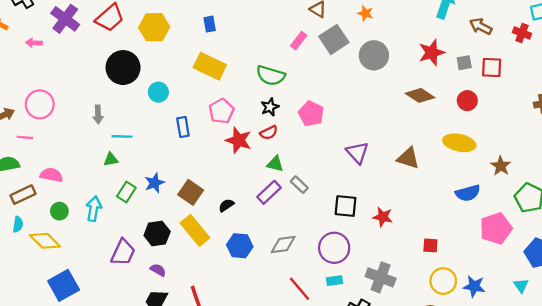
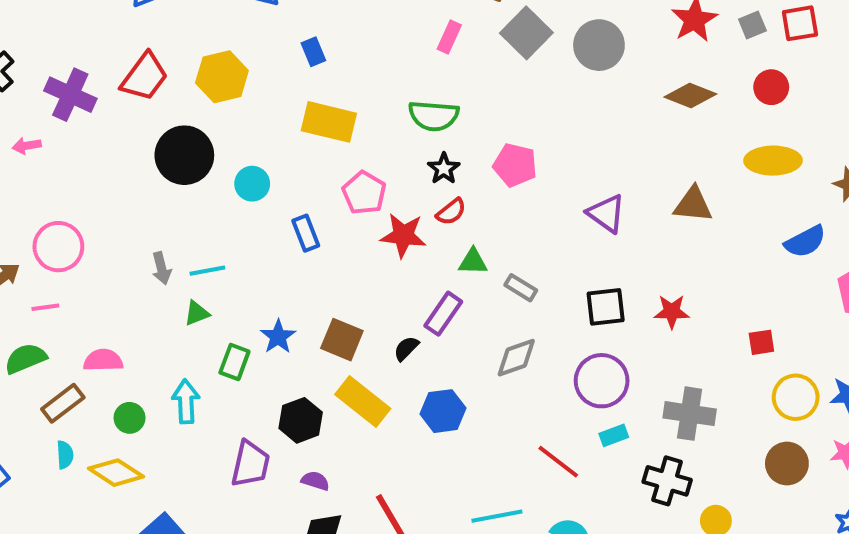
pink rectangle: (299, 41) -> (449, 37), moved
gray arrow: (98, 114) -> (161, 268), moved
purple rectangle: (269, 192) -> (443, 314), moved
gray diamond: (283, 244) -> (516, 358), moved

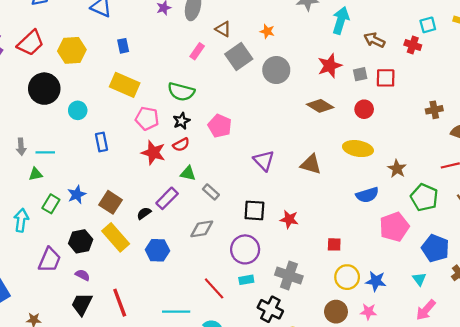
pink pentagon: (364, 193) -> (147, 118), moved, turned -30

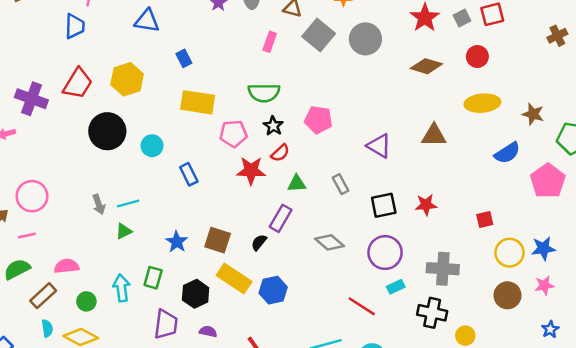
gray rectangle: (211, 192) -> (340, 184), moved, turned 35
green rectangle: (51, 204) -> (153, 278), moved
gray diamond: (202, 229) -> (329, 242), turned 65
blue hexagon: (157, 250) -> (273, 290), moved

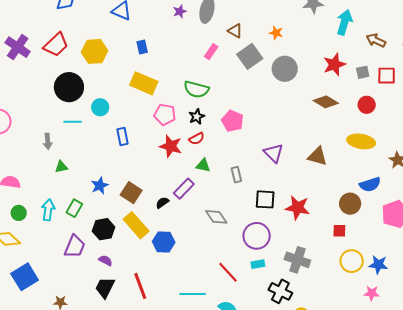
cyan line: (128, 204) -> (73, 122), moved
red star: (426, 205) -> (297, 208), size x1.4
brown circle: (507, 295) -> (350, 204), moved

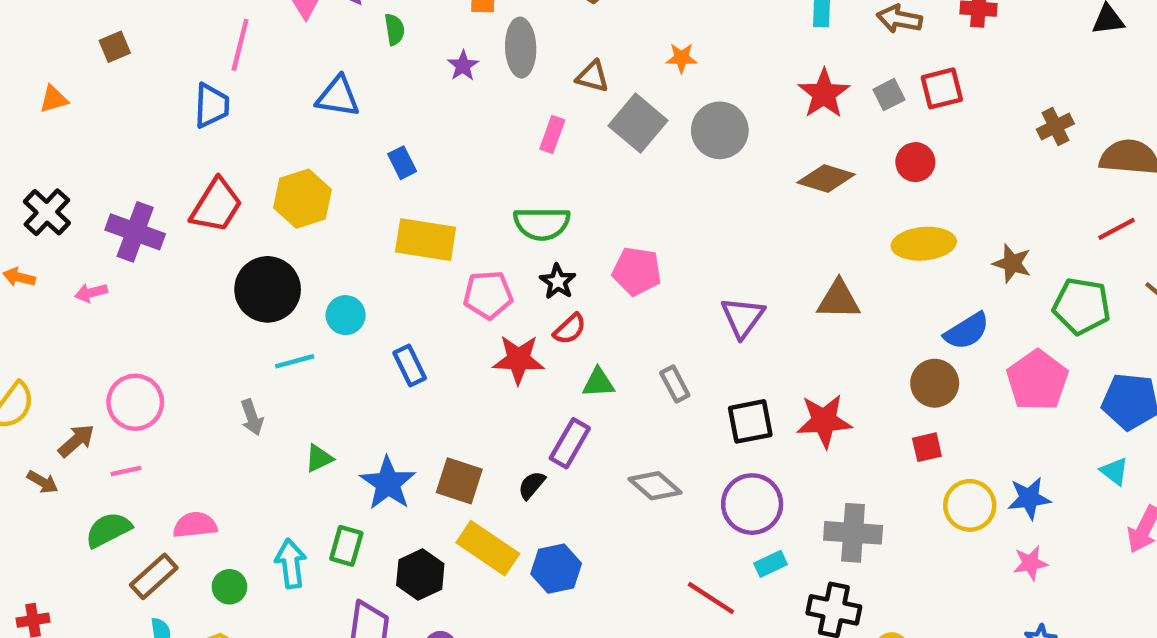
purple triangle: (274, 153) -> (743, 317), turned 35
green triangle: (61, 167) -> (319, 458), moved
blue star: (100, 186) -> (388, 483), size x1.4

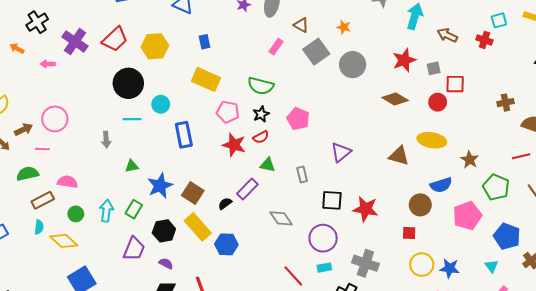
red square: (942, 88) -> (455, 84), moved
brown triangle: (839, 300) -> (399, 156), moved
blue rectangle: (410, 365) -> (184, 135), size x1.4

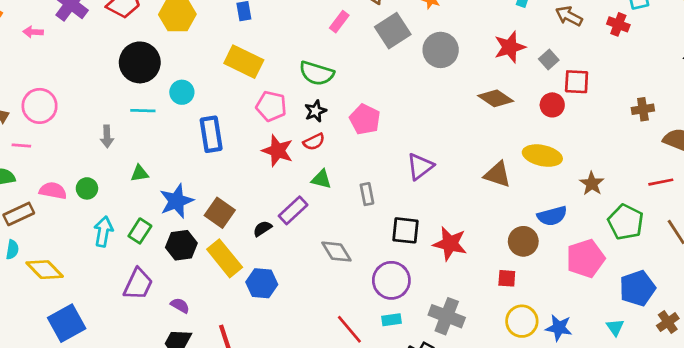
gray square: (434, 68) -> (549, 60), turned -32
green circle: (76, 214) -> (87, 188), moved
black hexagon: (164, 231) -> (181, 245), moved
blue pentagon: (507, 236) -> (637, 288), turned 30

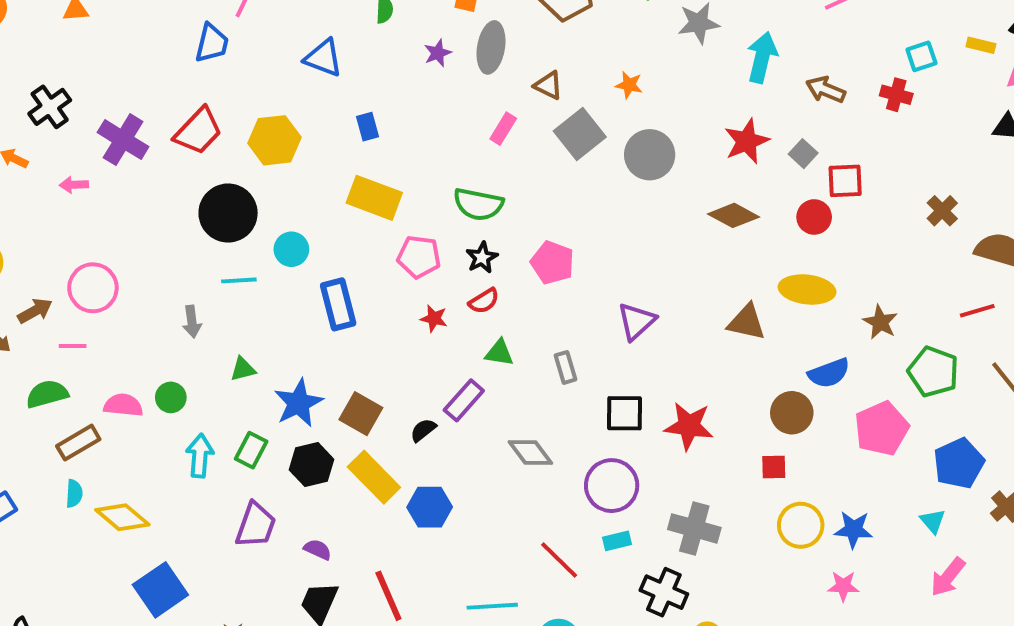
brown cross: (643, 109) -> (942, 211), turned -30
red star: (278, 151) -> (434, 318), size x0.6

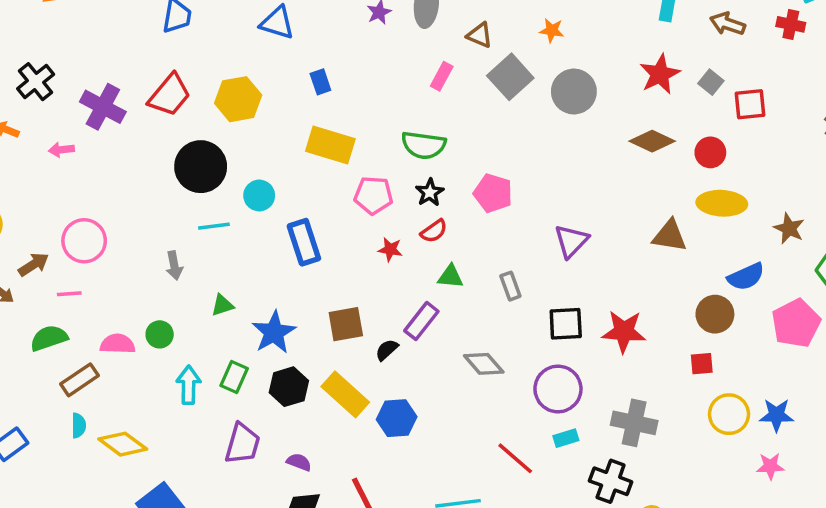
red circle: (814, 217) -> (710, 152), moved
brown square: (361, 414) -> (346, 324), moved, turned -36

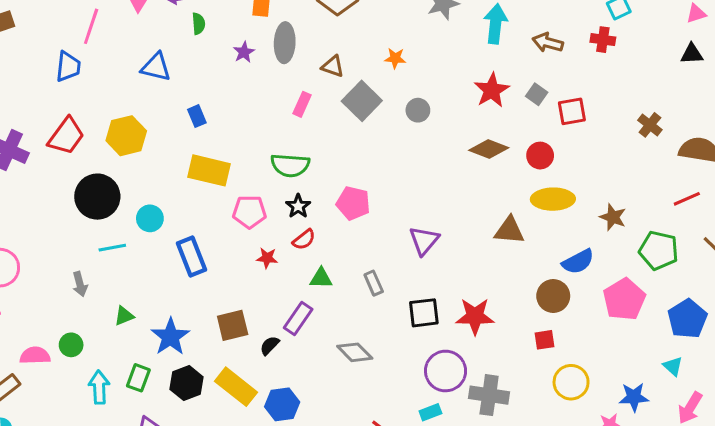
gray circle: (574, 92) -> (418, 110), size x0.6
purple circle: (558, 389) -> (446, 371), moved
blue star: (776, 415) -> (634, 397), moved

